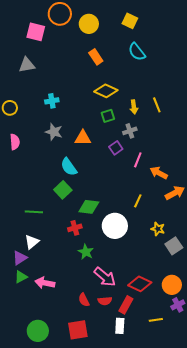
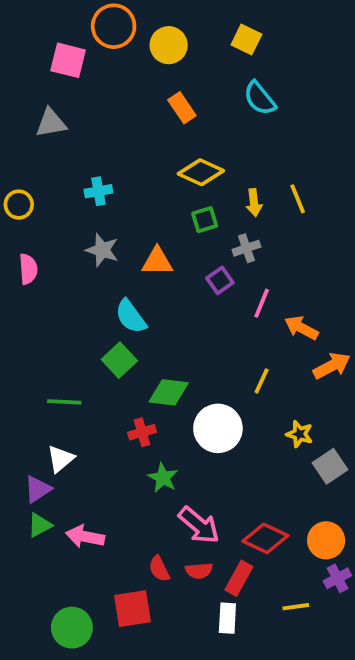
red square: (78, 330) -> (133, 609), moved

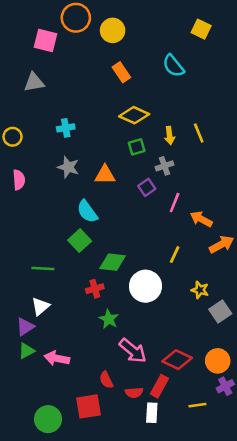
yellow square: (246, 39) -> (201, 29), moved
red semicircle: (199, 571) -> (134, 393), moved

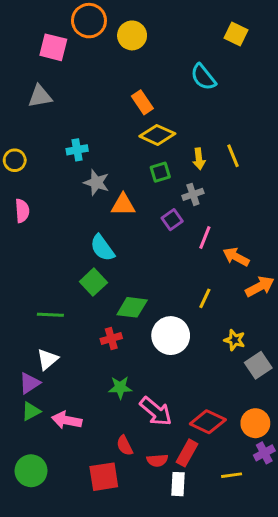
orange rectangle: (121, 72) -> (142, 102), moved
gray star: (68, 167) -> (96, 183), moved
green star: (109, 319) -> (120, 388), moved, turned -30
green circle: (48, 419) -> (31, 471), moved

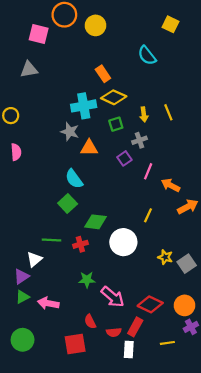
cyan cross: (77, 150) -> (84, 106), moved, size x1.6
green line: (50, 315) -> (51, 240), moved
yellow star: (235, 340) -> (165, 257), moved

